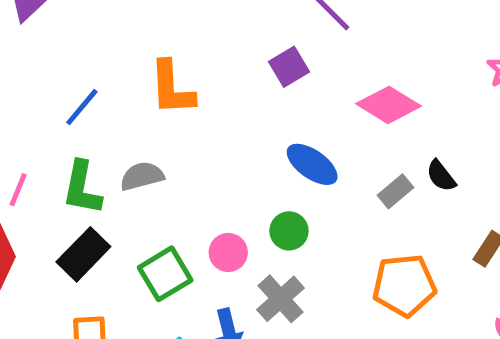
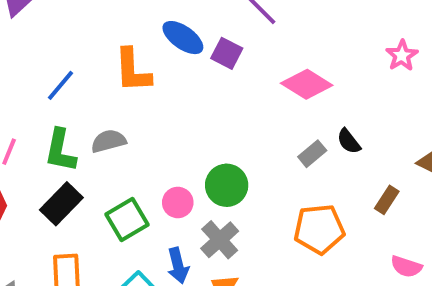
purple square: (289, 67) -> (227, 53), turned -32
blue ellipse: (312, 164) -> (183, 38), moved
green circle: (289, 231) -> (227, 185), size x1.4

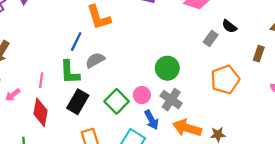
blue line: (60, 85) -> (76, 41), moved
pink circle: (178, 202) -> (142, 95), moved

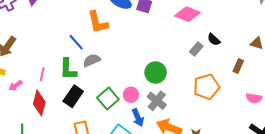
blue line: (76, 41) -> (76, 42), turned -72

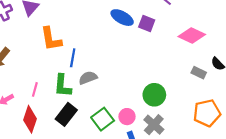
orange L-shape: (98, 22) -> (51, 39), moved
blue line: (76, 42) -> (73, 58), turned 48
gray rectangle: (196, 49) -> (199, 73), turned 72

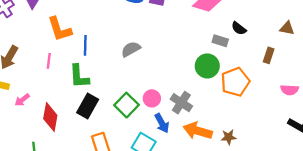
gray semicircle: (88, 78) -> (131, 49), moved
pink line: (35, 89) -> (49, 61), moved
green circle: (154, 95) -> (207, 66), moved

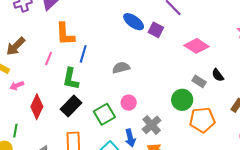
pink circle: (152, 98) -> (129, 103), moved

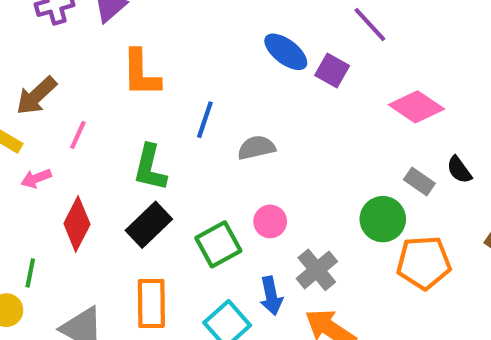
blue line: (83, 54) -> (205, 120), moved
pink line: (49, 59) -> (78, 135), moved

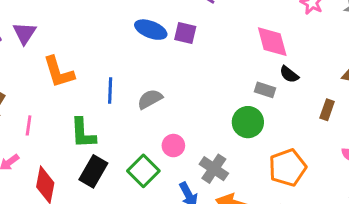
pink diamond: (416, 107) -> (272, 42), moved, turned 57
orange pentagon: (424, 263) -> (287, 168), moved

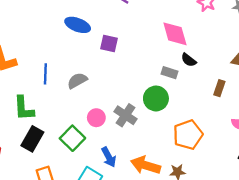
purple square: (185, 33) -> (109, 43), moved
gray cross: (214, 169) -> (126, 115), moved

